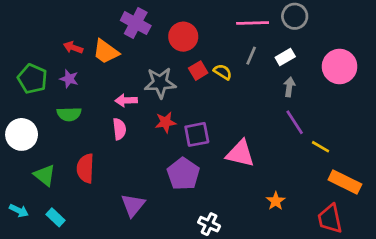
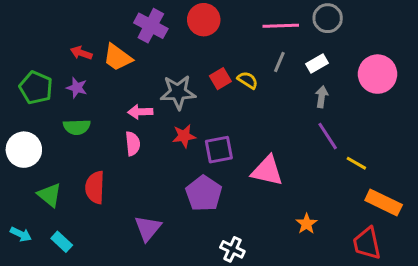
red circle: (183, 37) -> (204, 20), moved

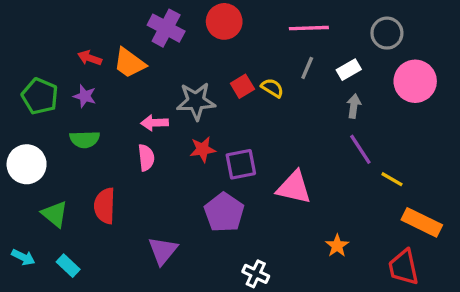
gray circle: (328, 18) -> (387, 33), moved

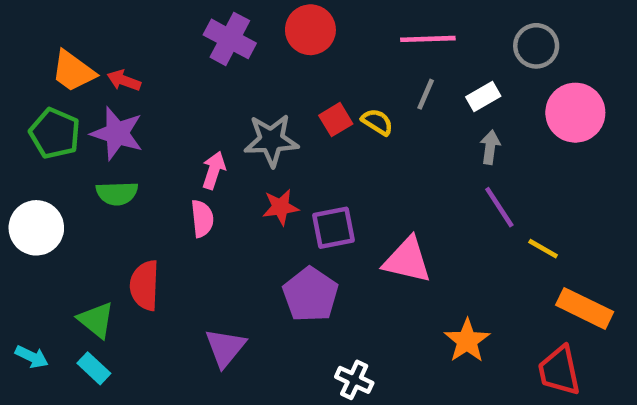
orange trapezoid: (130, 63) -> (73, 71), moved
purple star: (85, 96) -> (117, 133), size x1.6
pink arrow: (154, 123) -> (214, 170), turned 110
green triangle: (55, 214) -> (96, 320), moved
orange star: (337, 246) -> (467, 341), size x1.4

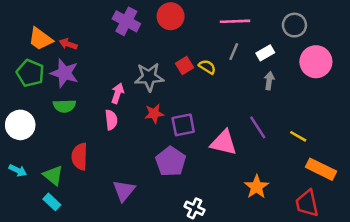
purple line: (499, 207) -> (258, 127), moved
cyan arrow: (32, 357) -> (18, 170), moved

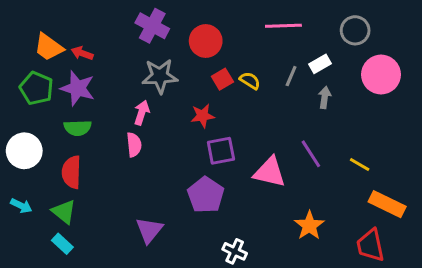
red circle: (171, 16) -> (206, 41), moved
gray line: (234, 52) -> (291, 76), moved
gray star: (149, 77) -> (160, 76), moved
red star: (154, 114) -> (203, 116), moved
red semicircle: (80, 156) -> (71, 172), moved

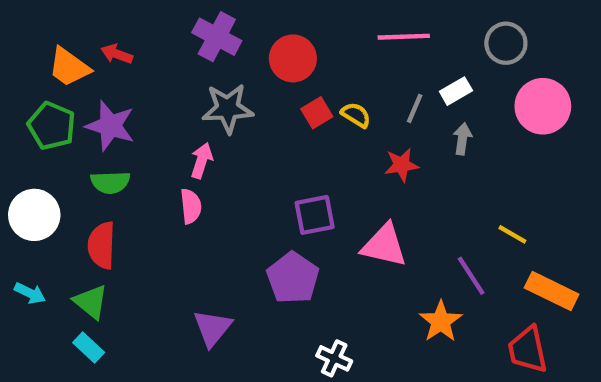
red arrow: (82, 53) -> (117, 54), moved
red star: (203, 116) -> (402, 165), moved
purple line: (311, 154) -> (471, 276), moved

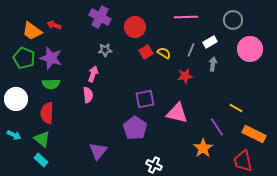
gray star: (228, 108) -> (105, 50), size x0.6

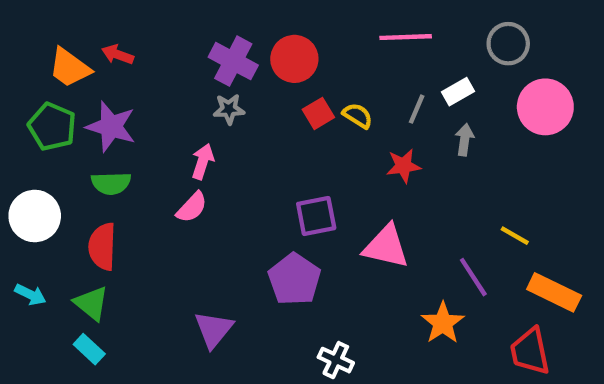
purple cross: (100, 17) -> (233, 61), moved
pink semicircle: (88, 95) -> (192, 207), turned 49

